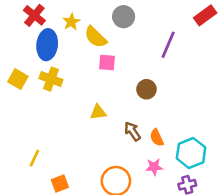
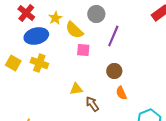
blue ellipse: (47, 45) -> (36, 36), turned 70
purple line: (168, 45) -> (113, 36), moved
brown arrow: (132, 131) -> (92, 104), moved
orange semicircle: (157, 138) -> (121, 93), moved

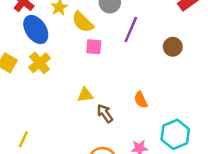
blue ellipse: (36, 36) -> (36, 29), turned 70
yellow cross: (39, 63) -> (39, 63), turned 30
brown circle: (114, 71) -> (173, 47), moved

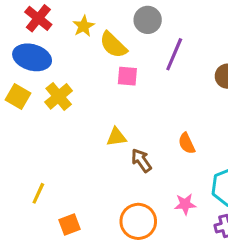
blue ellipse: (36, 29) -> (32, 57), moved, turned -40

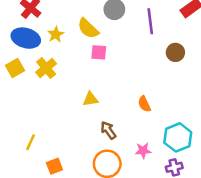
yellow star: (84, 26) -> (56, 34), moved
purple line: (174, 54) -> (150, 21), moved, turned -30
yellow square: (18, 96) -> (15, 68), turned 30
brown arrow: (141, 160) -> (108, 130), moved

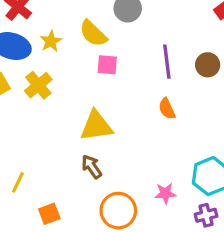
purple line: (150, 21) -> (167, 62), moved
yellow triangle: (90, 99) -> (96, 126), size x1.6
orange semicircle: (144, 104) -> (167, 109), moved
brown arrow: (108, 130) -> (92, 167), moved

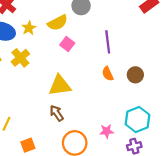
yellow semicircle: (93, 33) -> (58, 23), turned -72
pink square: (107, 65) -> (67, 44), turned 32
brown circle: (208, 65) -> (135, 75), moved

